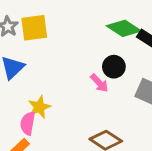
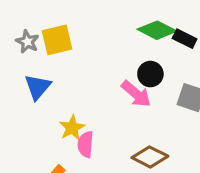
pink arrow: (99, 83) -> (136, 94), size x1.4
pink semicircle: (28, 123) -> (86, 144), moved

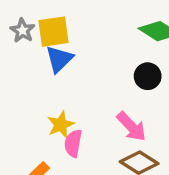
blue triangle: (38, 87) -> (59, 59), moved
pink arrow: (136, 94) -> (131, 127), moved

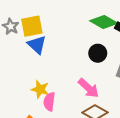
blue triangle: (59, 59) -> (37, 45), turned -30
yellow star: (61, 125) -> (40, 89), turned -30

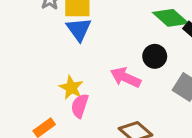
pink arrow: (88, 88) -> (125, 77), moved, turned 150

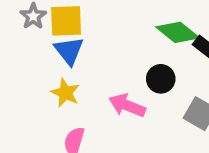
yellow star: (71, 88) -> (65, 93), moved

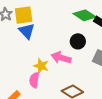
yellow star: (65, 93) -> (41, 66), moved

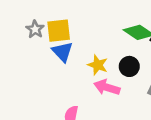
yellow star: (41, 66) -> (98, 65), moved

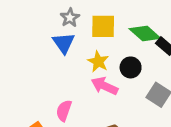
gray star: (35, 29) -> (70, 18), moved
yellow square: (59, 31) -> (103, 26), moved

